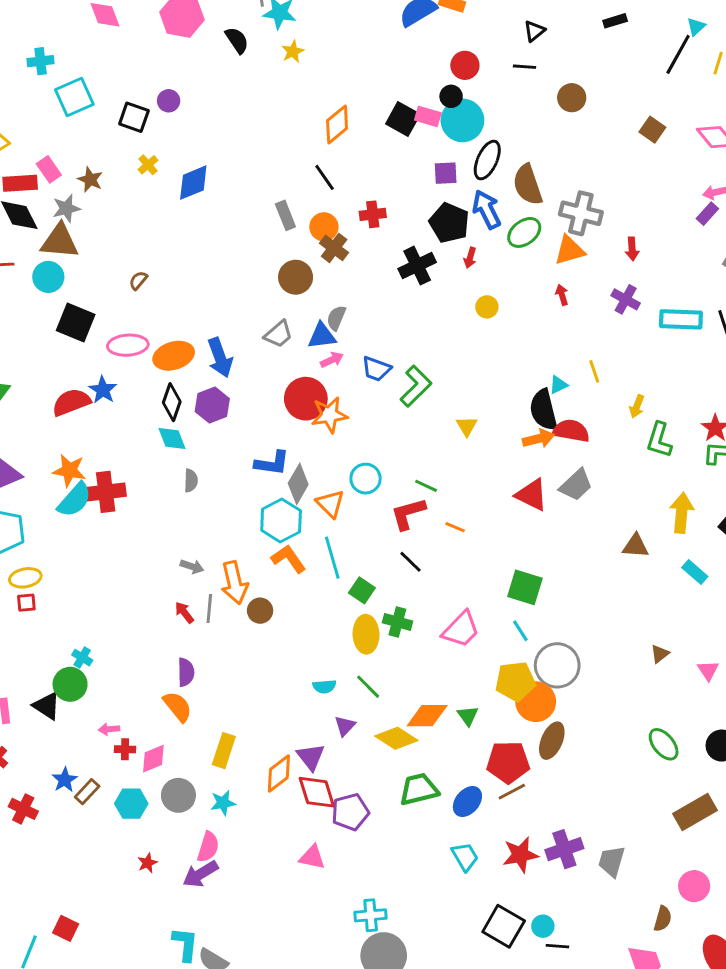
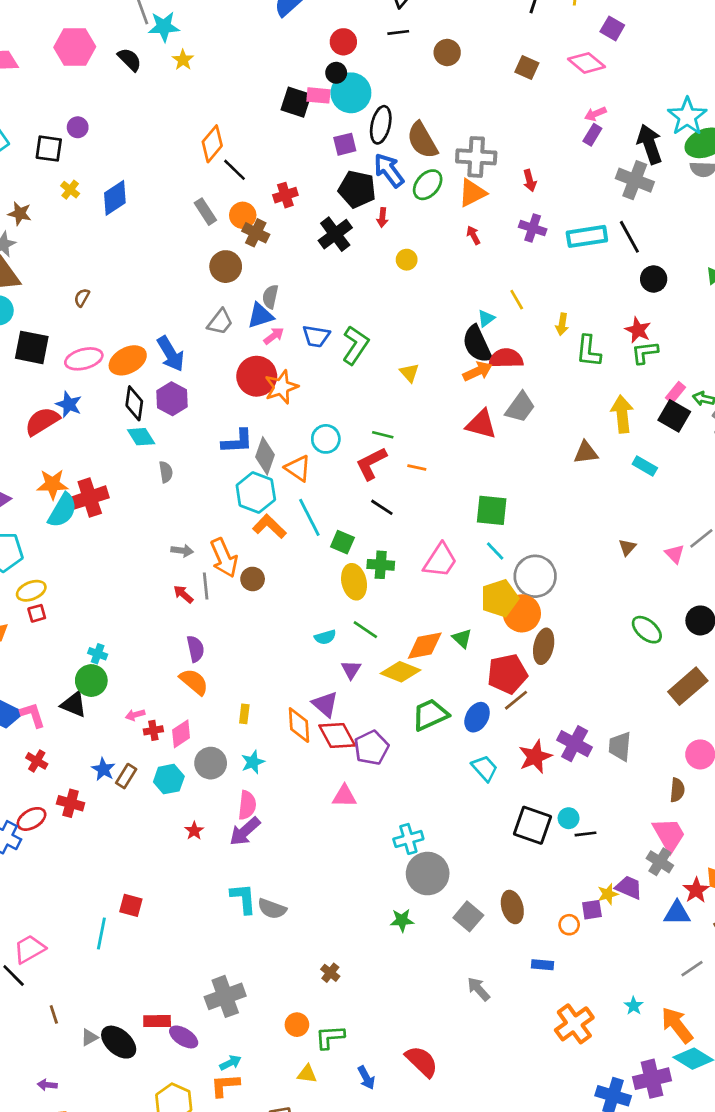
orange diamond: (337, 125) -> (212, 144), moved
yellow rectangle: (224, 751) -> (244, 714), size x0.6
orange diamond: (279, 773) -> (299, 725), turned -45
purple cross: (564, 849) -> (575, 744), turned -32

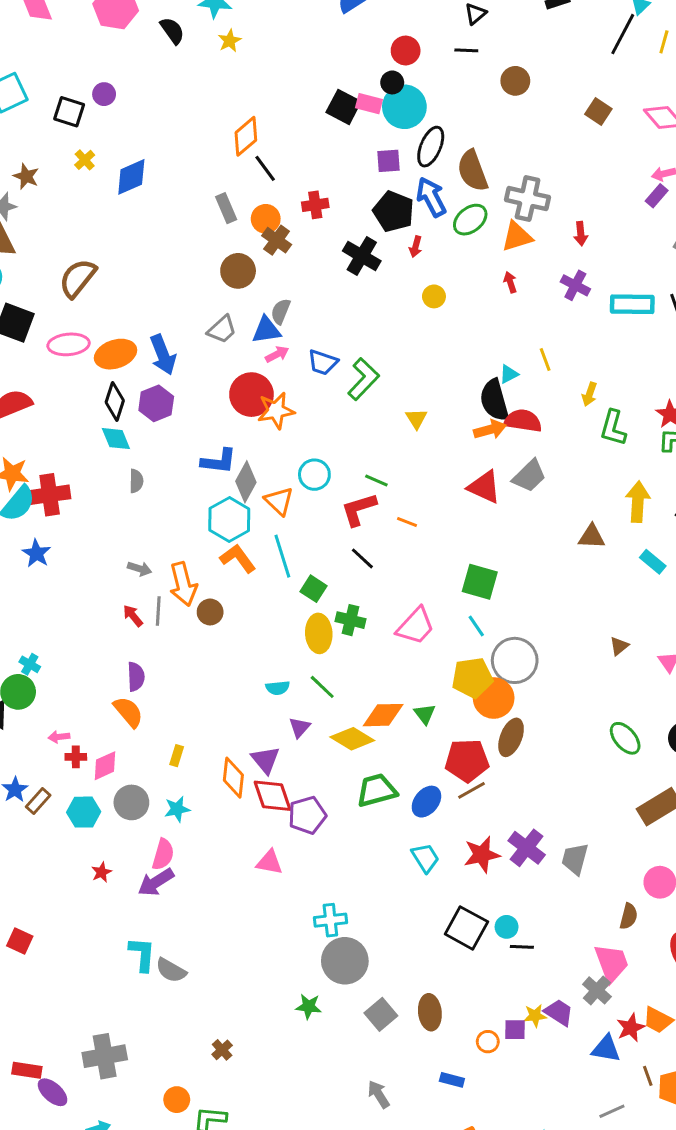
black cross: (335, 234) -> (362, 256), turned -32
brown semicircle: (82, 298) -> (78, 278), size x2.0
blue star: (69, 404) -> (36, 553), moved

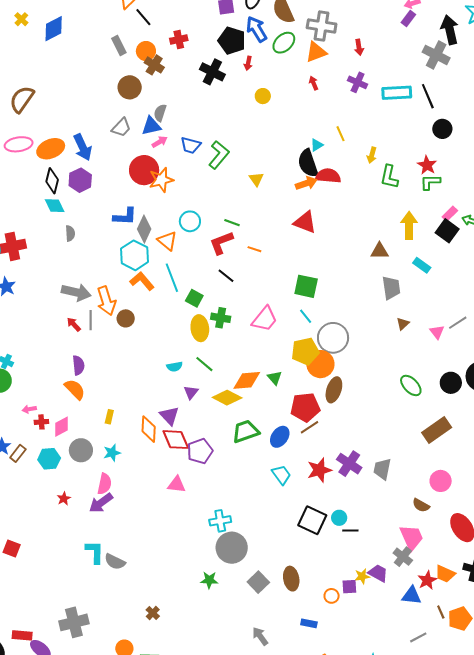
gray trapezoid: (529, 476) -> (391, 288), moved, turned -50
gray arrow: (140, 569) -> (76, 292), size x1.8
brown semicircle: (629, 916) -> (421, 505), turned 108

